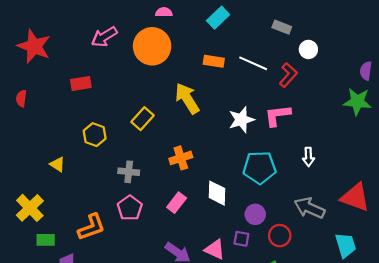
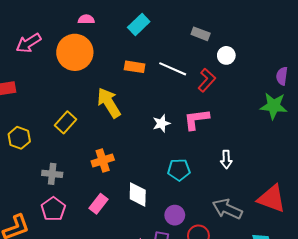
white star: (241, 120) -> (161, 123), size x0.7
cyan pentagon: (259, 168) -> (179, 170), size x0.7

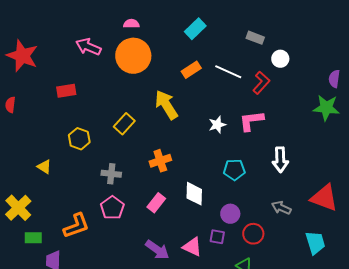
pink semicircle: (86, 19) -> (131, 24), moved
pink arrow: (28, 43) -> (88, 47), turned 55
orange rectangle: (135, 67) -> (191, 70), turned -42
white arrow: (226, 159) -> (280, 160), size x1.4
gray arrow: (227, 209) -> (281, 208), size x0.7

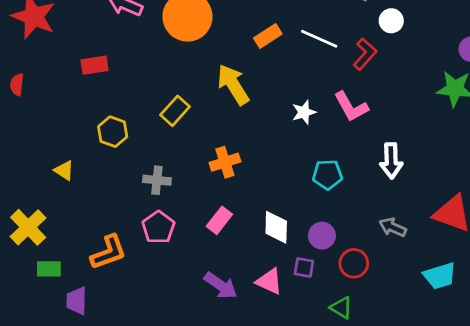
pink L-shape: (251, 121) -> (351, 107), turned -112
white diamond: (194, 194) -> (276, 227), moved
cyan trapezoid: (315, 243) -> (440, 276), turned 90

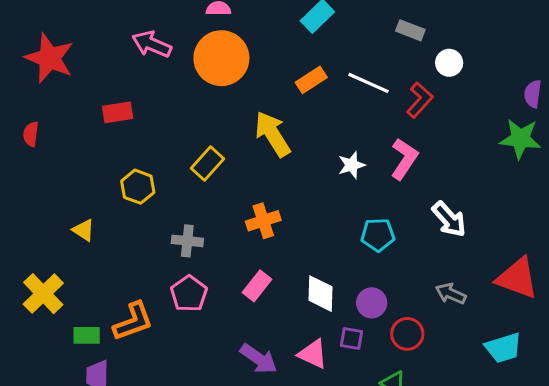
pink L-shape: (351, 107) -> (404, 159), turned -117
white arrow: (391, 161) -> (449, 219), turned -40
green rectangle: (49, 269) -> (87, 335), moved

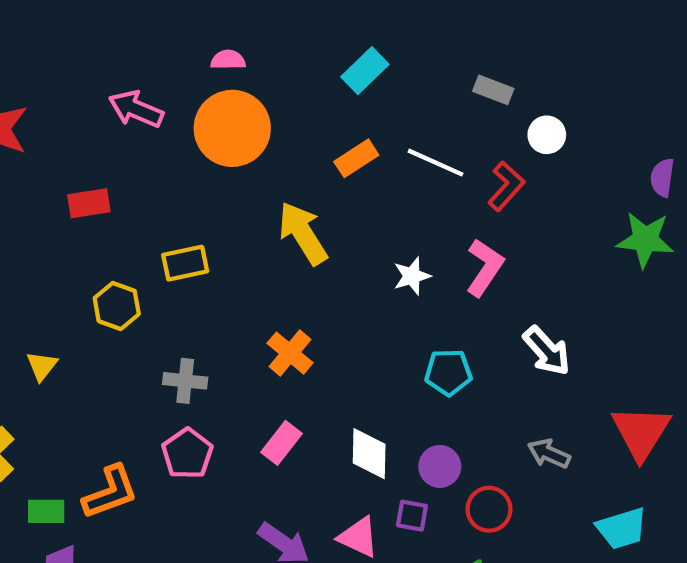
yellow rectangle: (207, 163) -> (185, 263), moved, turned 36
orange cross: (263, 221) -> (290, 353), turned -32
yellow triangle: (84, 230) -> (42, 366), turned 35
red triangle: (517, 278) -> (641, 432), turned 42

